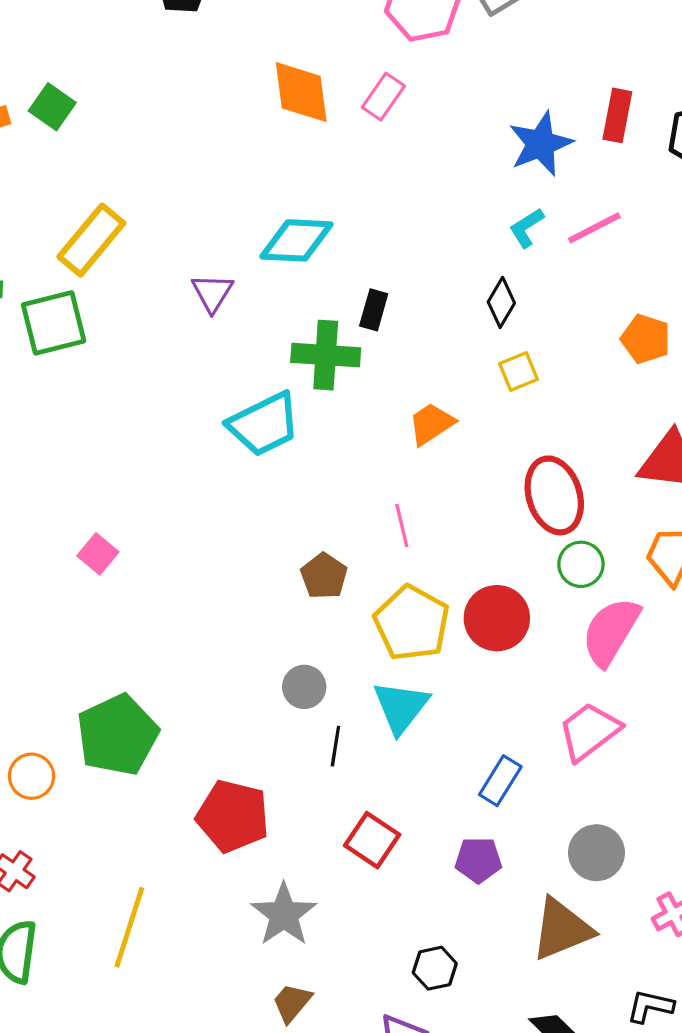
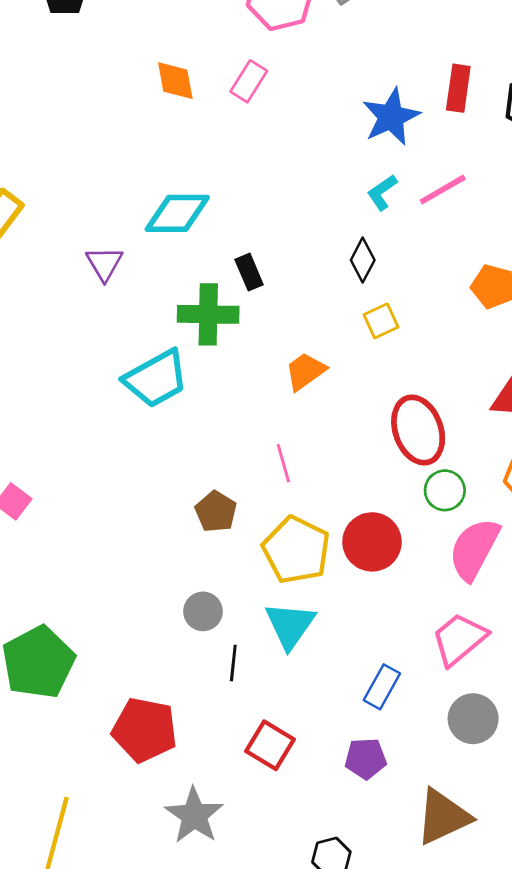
orange diamond: (301, 92) -> (175, 81), size x0.7
black rectangle: (374, 310) -> (249, 272), turned -36
gray circle: (596, 853) -> (473, 719), moved

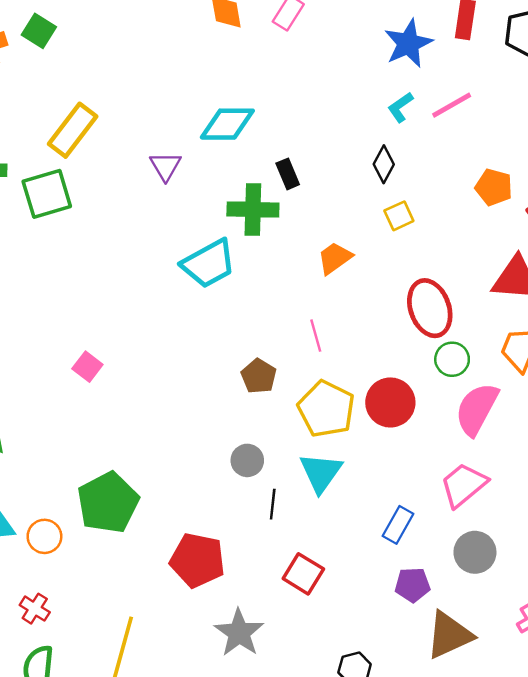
purple pentagon: (366, 759) -> (413, 585), moved

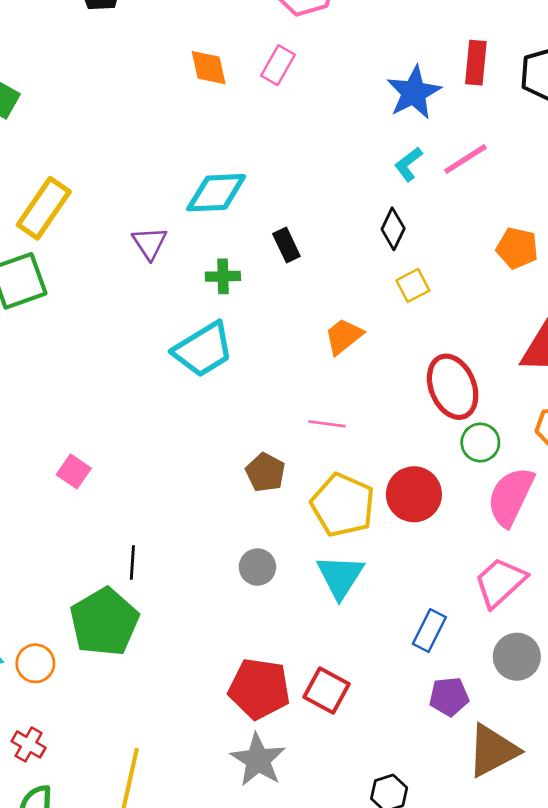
green cross: (253, 210) -> (223, 276), moved, size x0.6
pink line: (316, 336) -> (327, 424), turned -64
black line: (273, 504) -> (132, 563), moved
red pentagon: (197, 560) -> (259, 689), moved

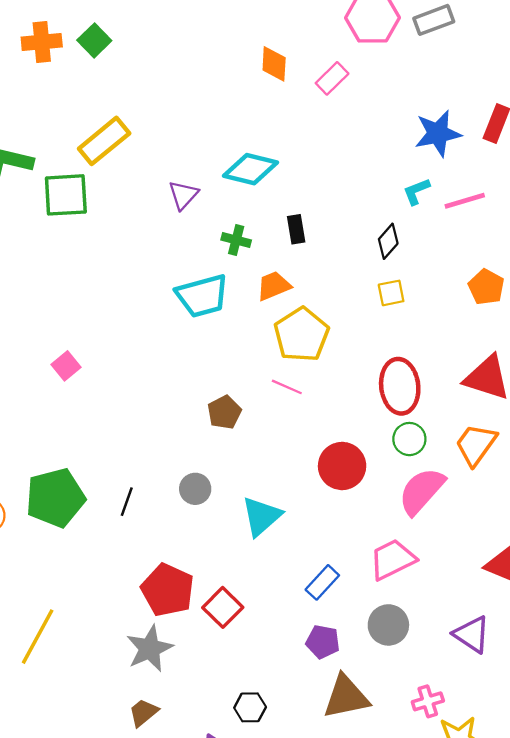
orange trapezoid: (344, 336) -> (274, 286), moved
yellow pentagon: (343, 505) -> (301, 335), moved
black line: (132, 563) -> (127, 502), moved

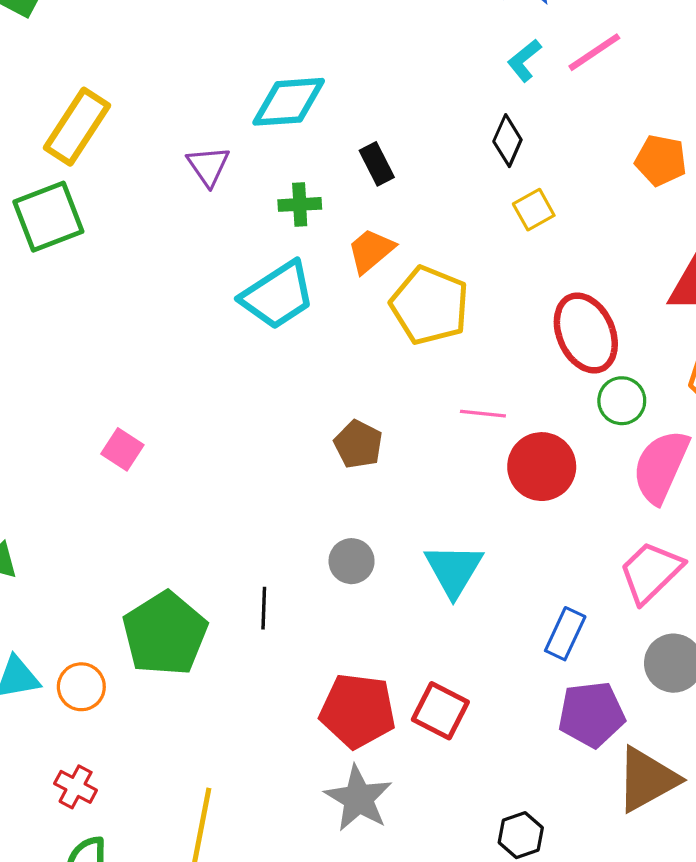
pink line: (287, 387) -> (483, 414), moved
purple pentagon: (323, 642) -> (591, 714), size x1.4

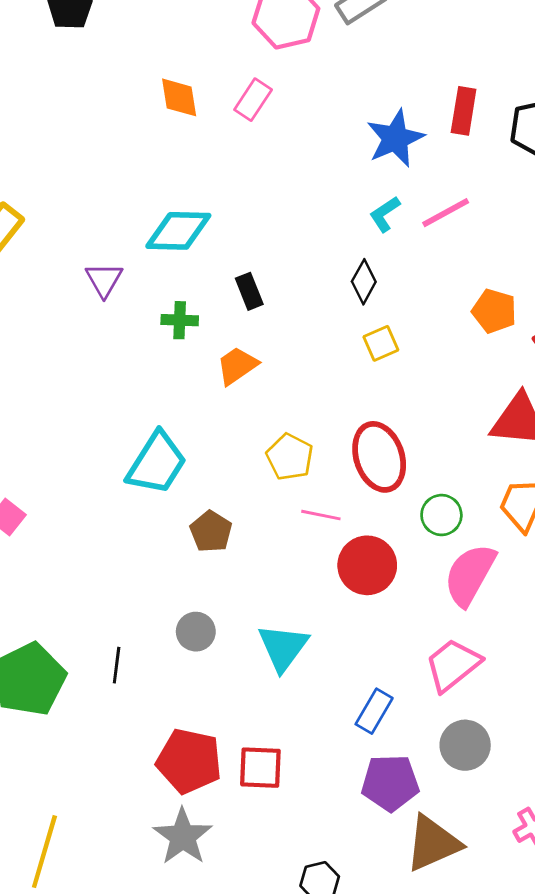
cyan trapezoid: (278, 295) -> (157, 463), moved, turned -30
yellow pentagon: (430, 305) -> (290, 457), moved, size x0.7
red ellipse: (586, 333) -> (379, 457), moved
red square: (440, 711) -> (260, 768), turned -30

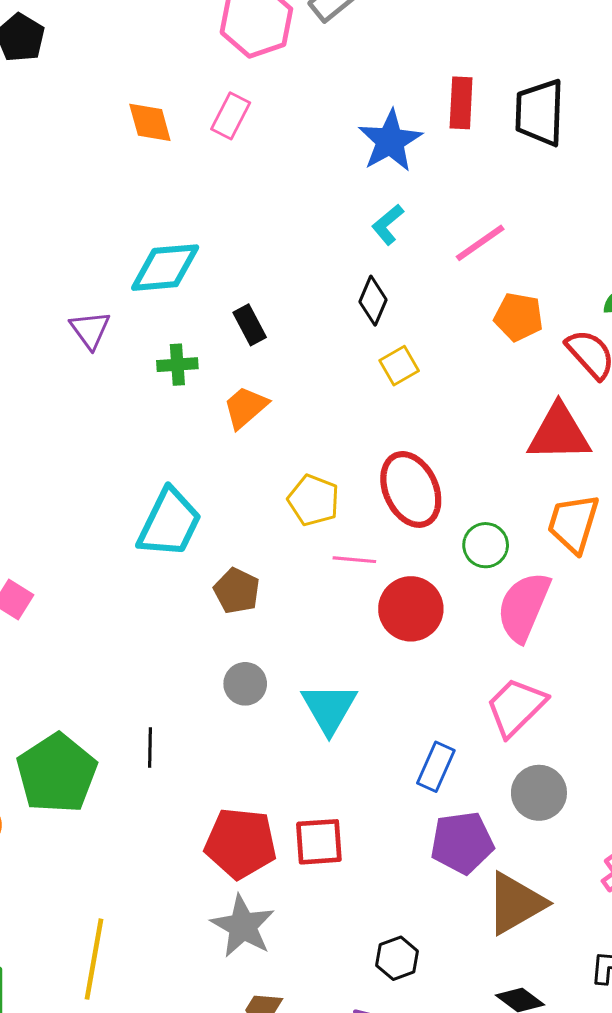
pink line: (446, 213) -> (480, 243), moved
gray circle: (196, 632) -> (245, 684), moved

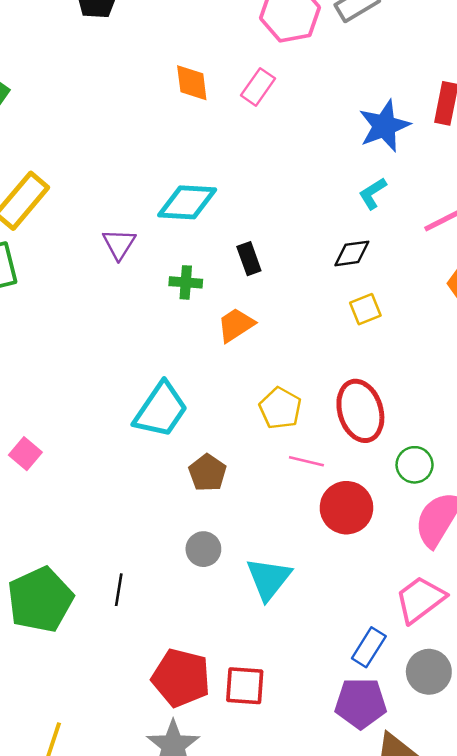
black diamond: (373, 301) -> (352, 253), turned 51
blue rectangle: (436, 767) -> (369, 647), moved

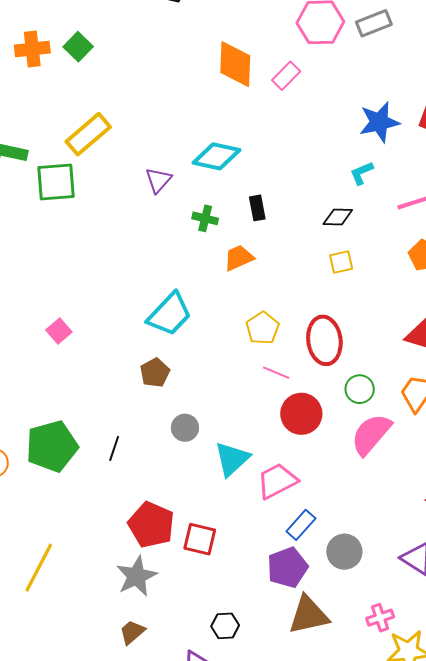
orange diamond: (192, 83) -> (235, 64), size x1.5
brown pentagon: (207, 473) -> (155, 373), moved
pink trapezoid: (420, 599) -> (277, 481), moved
purple pentagon: (361, 703) -> (287, 567), turned -30

